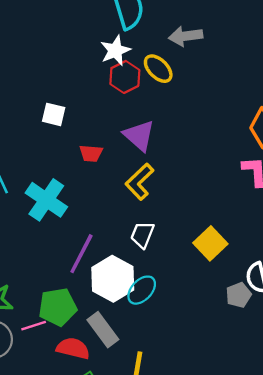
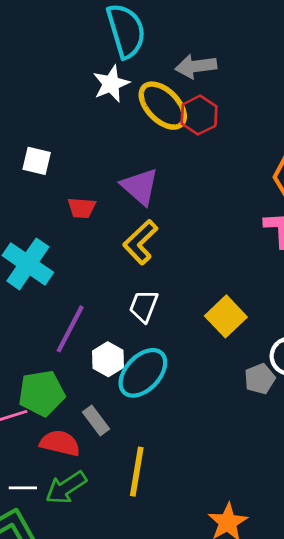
yellow ellipse: (158, 69) -> (163, 106), size x1.4
red hexagon: (125, 77) -> (199, 115), moved
white hexagon: (113, 279) -> (108, 359), size x0.6
cyan ellipse: (142, 290) -> (143, 373), size x1.4
gray rectangle: (103, 330) -> (96, 421), size x0.7

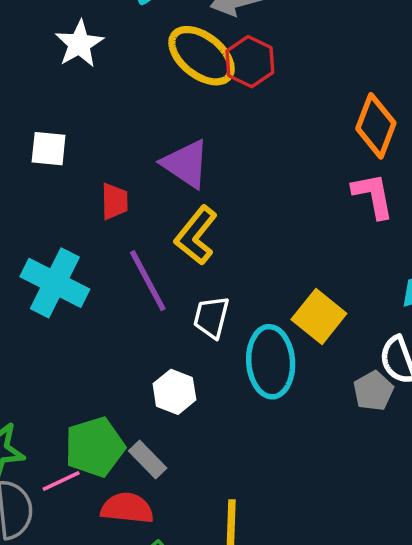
white star: (111, 84) -> (79, 44), moved
red trapezoid: (82, 208) -> (115, 201), turned -88
purple line: (70, 329) -> (148, 281), moved, turned -48
cyan ellipse: (143, 373) -> (271, 362), moved, turned -40
gray rectangle: (96, 421) -> (148, 460), moved

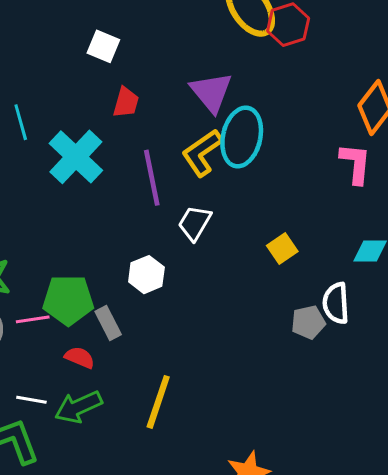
red trapezoid: (115, 201) -> (126, 102), moved
yellow square: (319, 316) -> (282, 249), size x0.7
cyan ellipse: (271, 362) -> (242, 137), moved
red semicircle: (127, 508) -> (80, 357), size x0.7

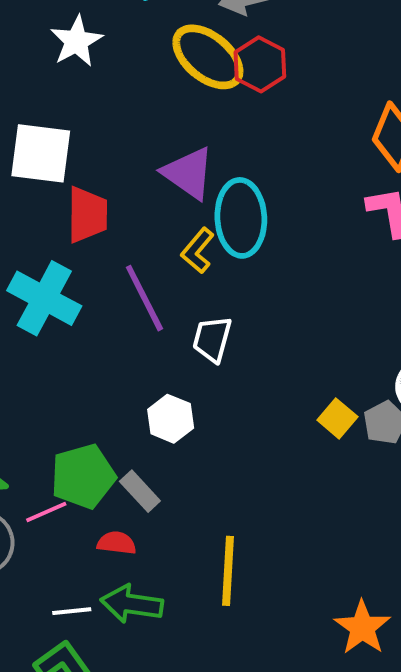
white square: (103, 46) -> (41, 153), size x1.6
red trapezoid: (126, 102) -> (87, 215), size x1.4
yellow L-shape: (202, 153) -> (198, 251), size x0.7
yellow square: (282, 249) -> (337, 418), moved
green arrow: (78, 407) -> (132, 604), turned 48

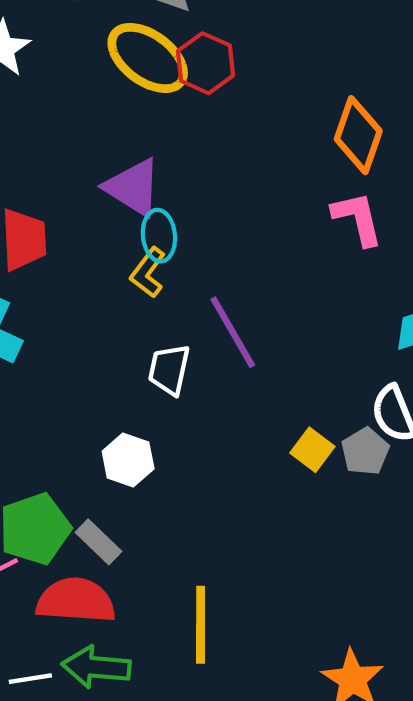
cyan ellipse: (241, 218) -> (159, 236), moved, size x0.6
purple line: (144, 298) -> (233, 332), moved
red semicircle: (117, 543) -> (76, 601), size x1.8

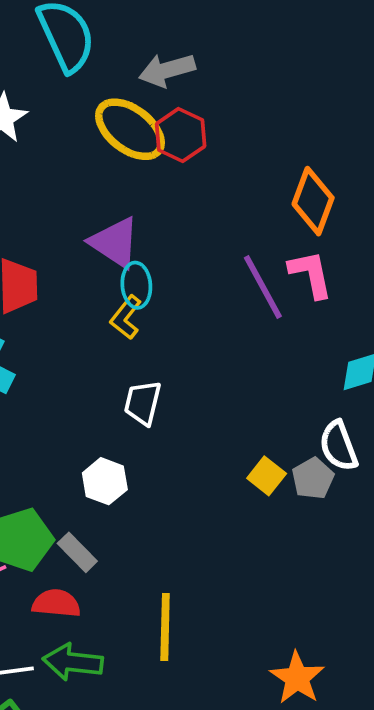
purple line: (233, 332) -> (263, 287), moved
red semicircle: (76, 601) -> (56, 603), size x0.7

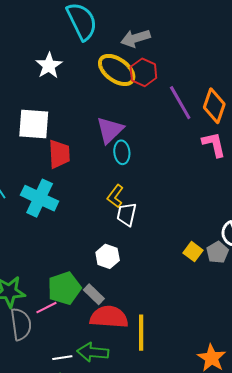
purple triangle: (115, 243) -> (110, 130), turned 44
purple line: (263, 287) -> (180, 103), moved
yellow L-shape: (126, 317) -> (115, 196), moved
red semicircle: (56, 603) -> (109, 317), moved, size x1.5

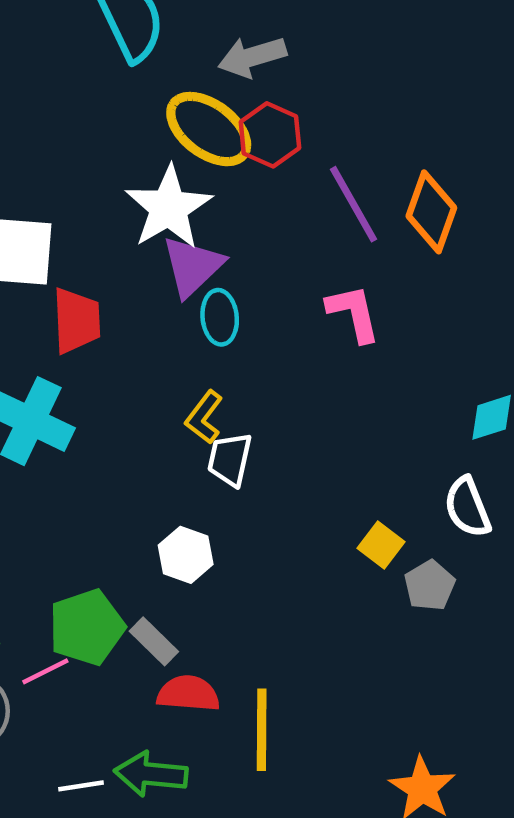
white star: (49, 66) -> (169, 208), moved, size x1.4
pink L-shape: (214, 144) -> (353, 313), moved
gray pentagon: (217, 252) -> (430, 585), moved
red semicircle: (109, 317) -> (188, 694), size x0.7

